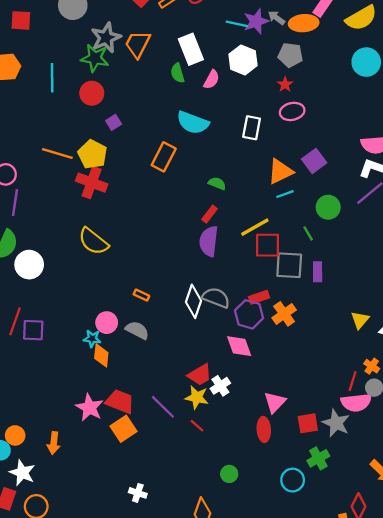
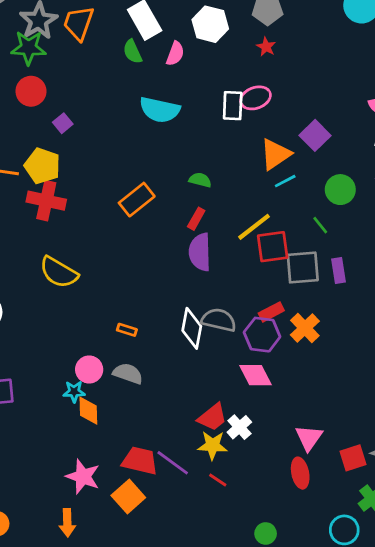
pink ellipse: (292, 111) -> (256, 98), moved
orange rectangle: (164, 157) -> (137, 200), moved, turned 32
red trapezoid: (120, 402) -> (140, 461), moved
orange arrow: (54, 443) -> (67, 523), moved

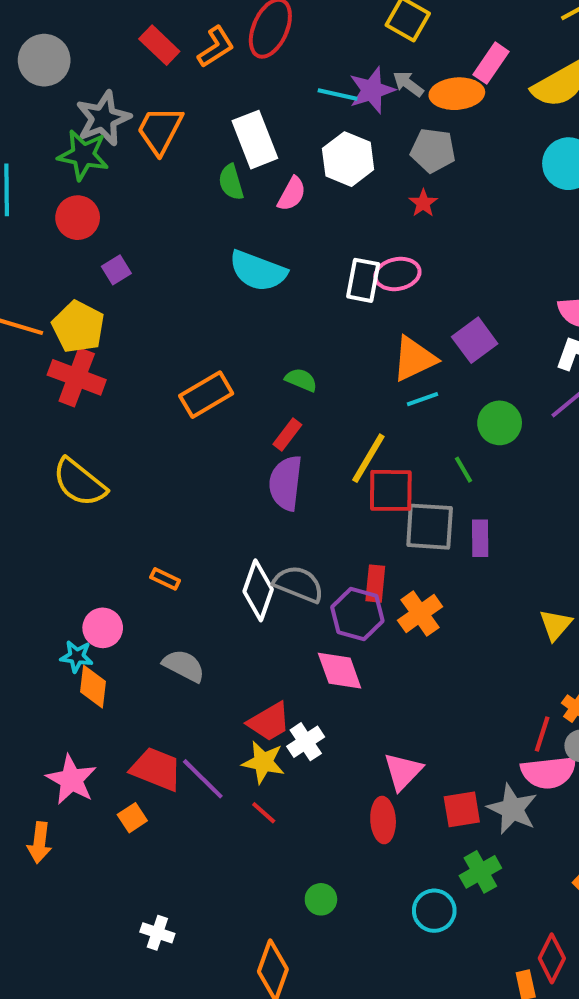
yellow line: (254, 227) -> (368, 458), turned -30
red rectangle: (271, 312) -> (375, 584), turned -65
gray semicircle: (128, 373) -> (184, 666), moved
orange square: (128, 496) -> (132, 818), size x0.6

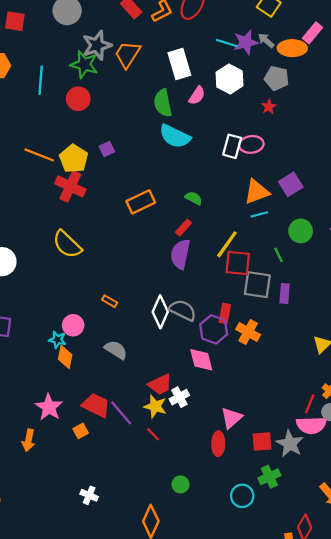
green semicircle: (231, 182) -> (163, 103), moved, size x1.4
purple square: (116, 270) -> (107, 149), moved
orange cross: (420, 614) -> (248, 332), turned -30

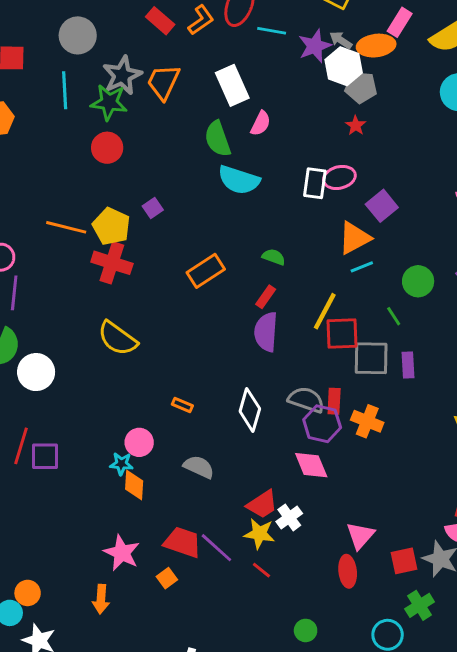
cyan line: (227, 43) -> (272, 31), moved
white hexagon: (230, 79) -> (344, 66), moved
cyan line: (41, 80) -> (65, 90), moved
purple square: (291, 184) -> (382, 206), moved
gray semicircle: (183, 310) -> (306, 400), moved

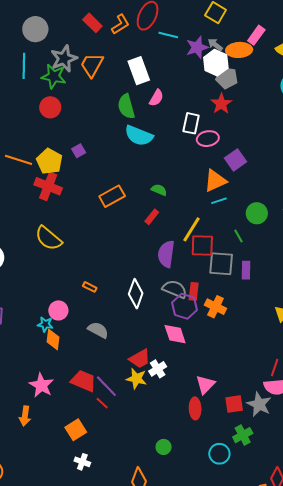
red star: (356, 126) -> (221, 104), size x1.5
white rectangle: (315, 183) -> (191, 123), moved
purple semicircle: (266, 332) -> (166, 254), moved
red line: (261, 570) -> (102, 403), moved
orange square: (167, 578) -> (76, 430), moved, size x1.5

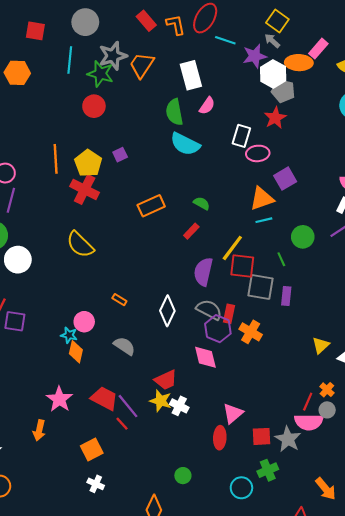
orange L-shape: (120, 24) -> (176, 25), turned -75
gray arrow: (215, 45) -> (272, 41), moved
orange line: (19, 160) -> (56, 159), turned 64
white cross: (158, 369) -> (179, 406), moved, turned -36

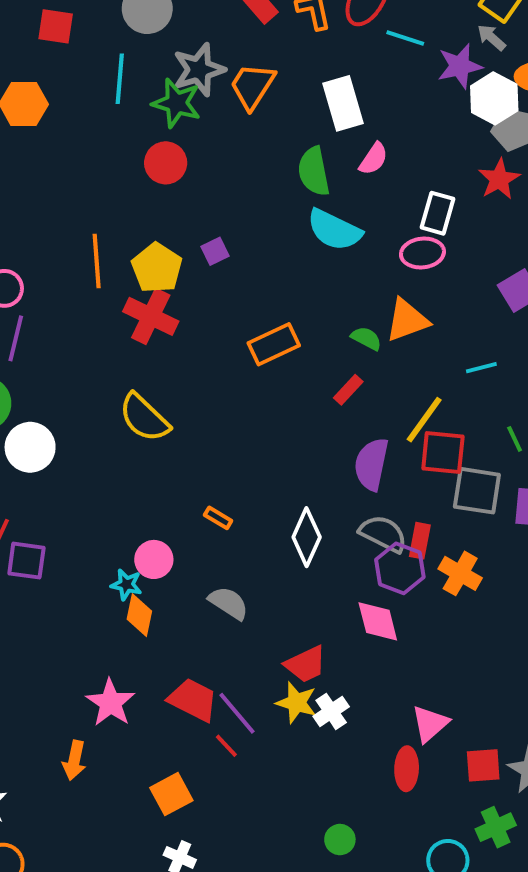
pink ellipse: (258, 153) -> (422, 253), moved
orange triangle: (262, 199) -> (407, 320), moved
white cross: (179, 406) -> (331, 711), turned 30

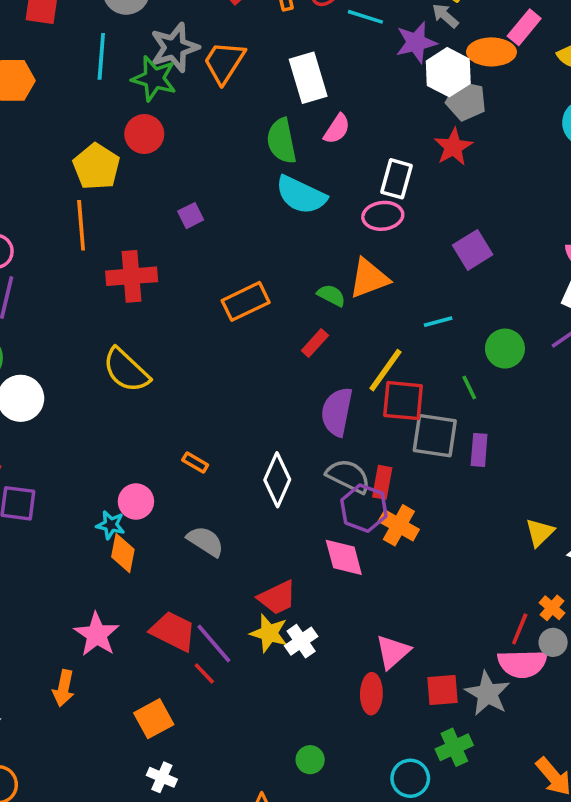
yellow pentagon: (157, 268) -> (96, 167), moved
red cross: (151, 316) -> (132, 276), turned -30
orange cross: (460, 573) -> (399, 525), moved

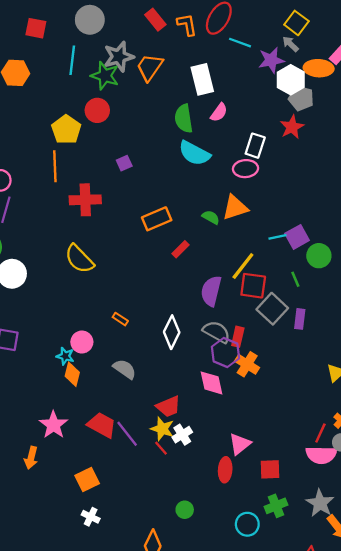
purple square: (473, 250) -> (297, 237), moved
red rectangle: (315, 343) -> (181, 249), moved
gray square: (435, 436) -> (272, 309), turned 32
red line: (204, 674) -> (161, 448), moved
gray star: (487, 694) -> (320, 503), moved

